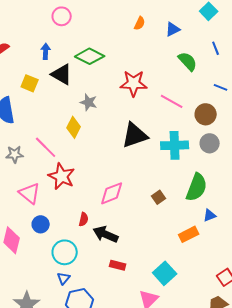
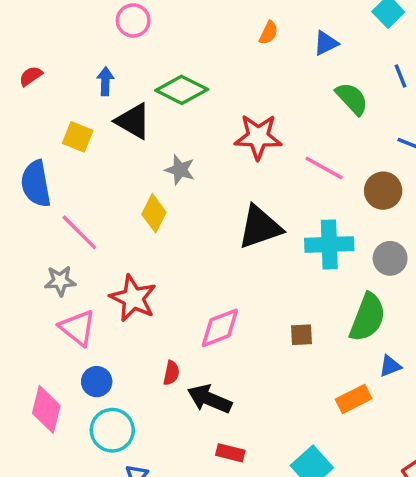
gray circle: (210, 143) -> (390, 258), moved
pink line: (46, 147) -> (79, 232), moved
gray star: (15, 154) -> (60, 281), moved
brown square: (159, 197) -> (302, 335), turned 32
cyan circle: (65, 252) -> (112, 430), moved

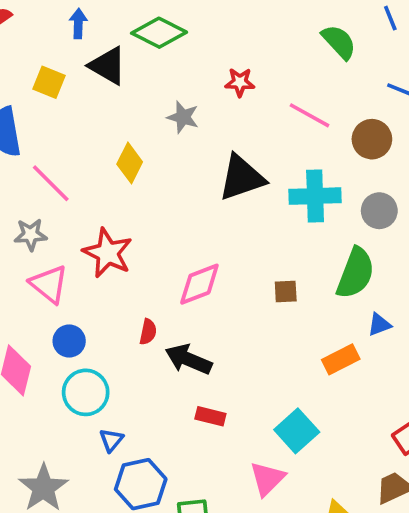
red star: (258, 137) -> (240, 82), size x0.6
gray star: (180, 170) -> (183, 117), moved

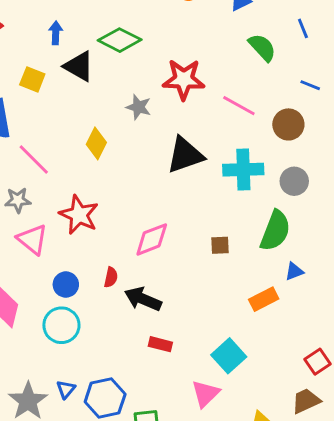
red star: (240, 82) -> (184, 79), size x1.8
blue circle: (69, 341) -> (66, 285), moved
blue triangle: (111, 440) -> (66, 389), moved

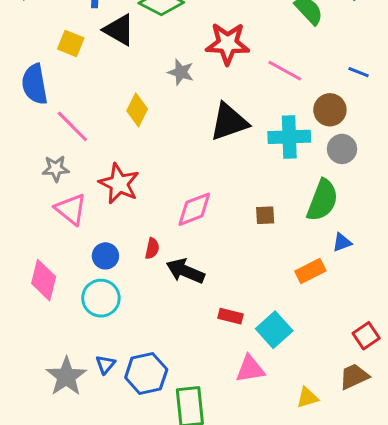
blue line: (310, 85) -> (359, 72), moved
brown circle: (288, 124) -> (330, 110), moved
red rectangle: (160, 344) -> (231, 316), moved
pink triangle: (205, 394) -> (250, 369), turned 36

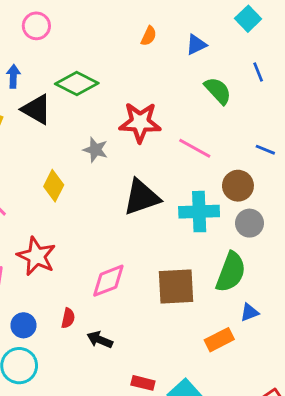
brown square: (265, 215) -> (176, 286), size x2.0
black arrow: (185, 271) -> (100, 340), size x0.7

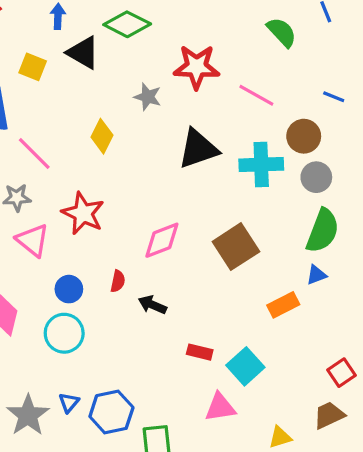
green semicircle: (231, 272) -> (323, 231), moved
brown square: (176, 286) -> (236, 247), turned -30

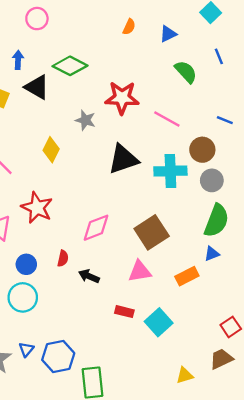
pink triangle: (220, 407) -> (140, 271), moved

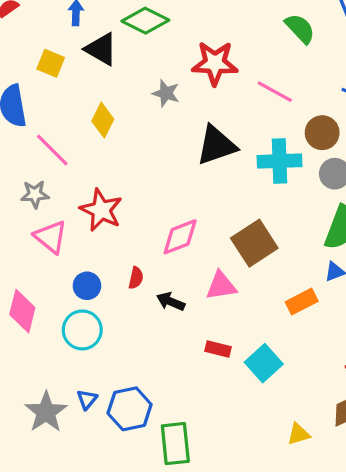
yellow diamond: (51, 150) -> (103, 120), moved
pink triangle: (140, 271) -> (221, 286), moved

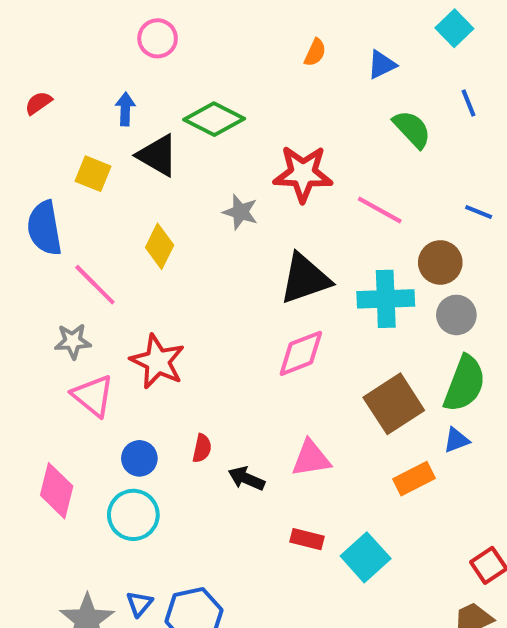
pink diamond: (180, 237) -> (301, 353), moved
brown square: (254, 243) -> (394, 404), moved

